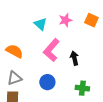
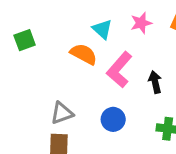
orange semicircle: (14, 51) -> (84, 54), moved

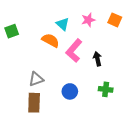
blue circle: (113, 119) -> (70, 91), moved

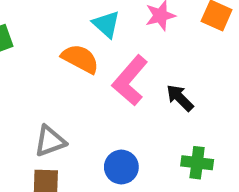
black arrow: (97, 59) -> (180, 98), turned -32

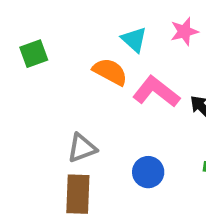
pink L-shape: (130, 80) -> (156, 92), turned 87

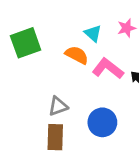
green square: (34, 54) -> (26, 43), size x1.6
blue circle: (148, 172) -> (102, 122), size x1.4

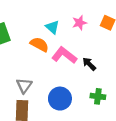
gray triangle: (58, 106) -> (24, 86), turned -35

